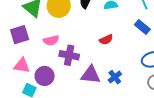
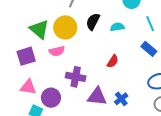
pink semicircle: (51, 40) -> (57, 51), moved
red semicircle: (106, 40) -> (113, 61), turned -32

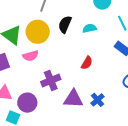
purple cross: (76, 77) -> (51, 81), turned -30

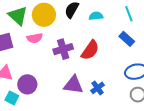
red semicircle: (87, 63) -> (90, 50), size x1.5
purple cross: (51, 81) -> (63, 49), moved

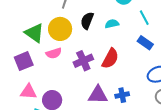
blue cross: (97, 88) -> (122, 95), turned 32

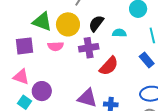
green triangle: (34, 33) -> (42, 22), turned -30
purple cross: (83, 61) -> (89, 48), moved

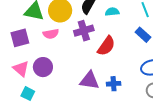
pink triangle: (21, 77) -> (21, 69), turned 30
purple circle: (42, 91) -> (43, 67), moved

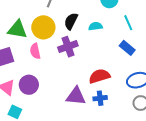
pink semicircle: (51, 34) -> (35, 51), turned 91
red semicircle: (106, 46) -> (99, 76), moved, turned -140

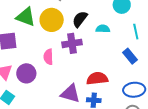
pink semicircle: (35, 51) -> (48, 57), moved

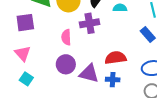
purple circle: (26, 73) -> (66, 64), moved

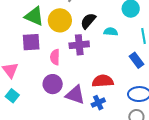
purple square: (25, 23) -> (31, 42), moved
blue cross: (113, 80) -> (98, 103), turned -32

